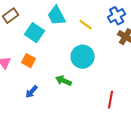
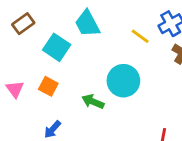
yellow line: (86, 25) -> (140, 36), moved
green arrow: (64, 81) -> (93, 102), moved

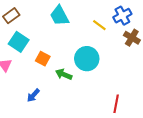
cyan square: (57, 47) -> (19, 42), moved
orange square: (48, 86) -> (43, 59), moved

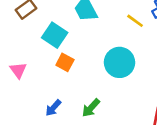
cyan square: (19, 42) -> (55, 35), moved
green arrow: (64, 74) -> (91, 108), moved, turned -70

